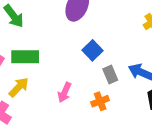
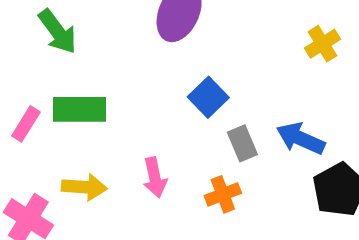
yellow arrow: (19, 87) -> (84, 187), moved, turned 50
pink arrow: (64, 92) -> (155, 177), turned -36

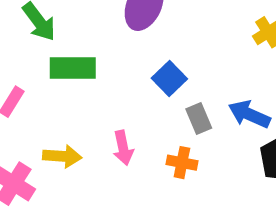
green rectangle: (79, 109) -> (73, 68), moved
orange cross: (223, 194) -> (182, 163), turned 32

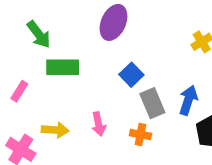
blue arrow: (249, 114) -> (188, 100), turned 84
gray rectangle: (199, 118) -> (152, 103), size x1.4

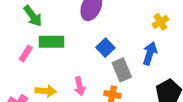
pink rectangle: (19, 91) -> (26, 53), moved
blue arrow: (188, 100) -> (150, 53), moved

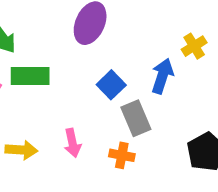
blue arrow: (150, 53) -> (162, 76), moved

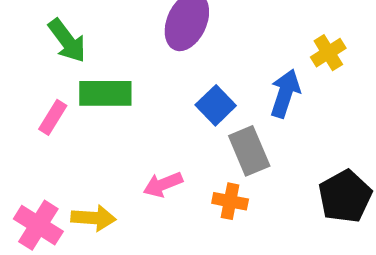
pink arrow: (72, 143) -> (163, 184), turned 80
yellow arrow: (21, 150) -> (93, 218), moved

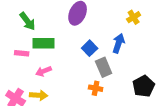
yellow cross: (328, 53) -> (134, 17), moved
pink rectangle: (53, 117) -> (22, 53), turned 64
pink arrow: (163, 184) -> (44, 71), moved

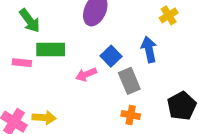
blue arrow: (119, 43) -> (149, 50), turned -30
pink arrow: (44, 71) -> (86, 74), moved
orange cross: (96, 88) -> (131, 115), moved

